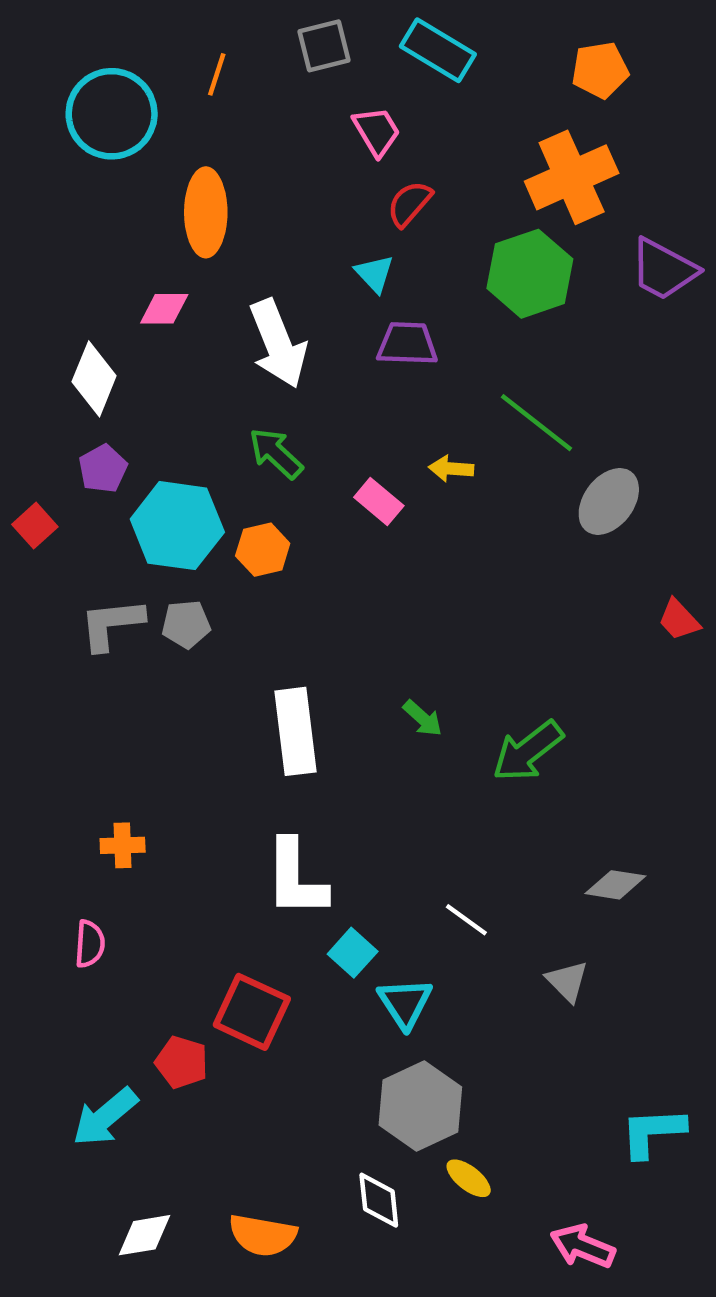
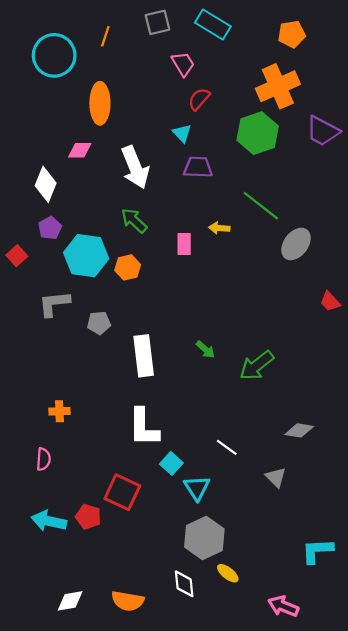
pink rectangle: (379, 501) -> (184, 244), turned 50
gray pentagon: (186, 624) -> (99, 323), moved
cyan arrow: (105, 1117) -> (49, 521), moved, turned 52

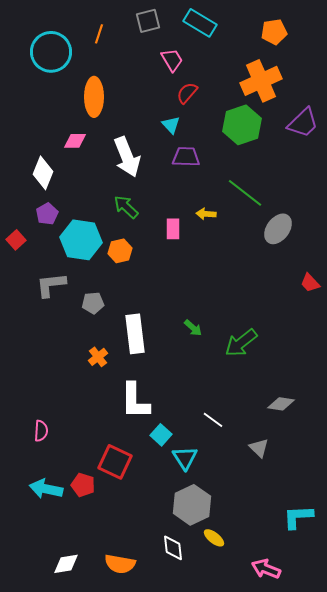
purple trapezoid: (323, 131) -> (303, 123), turned -72
orange cross: (59, 411) -> (98, 357), moved, turned -36

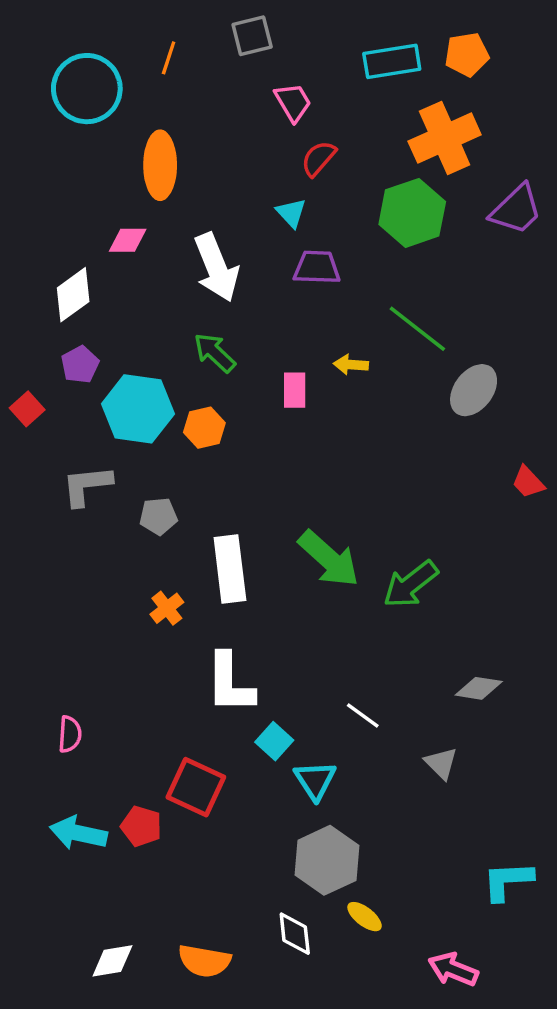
cyan rectangle: (200, 23) -> (392, 61), moved, turned -40
white diamond: (43, 173) -> (73, 295), turned 32
green arrow: (193, 328) -> (329, 559), size x2.0

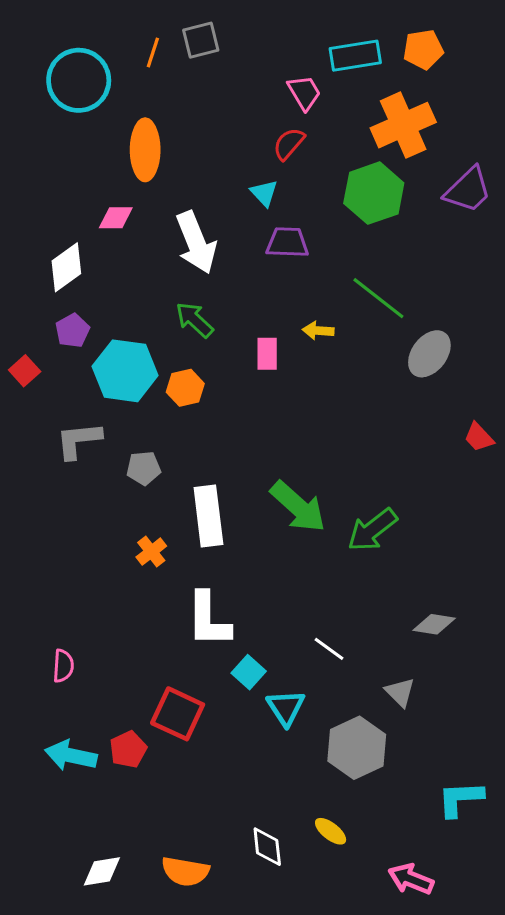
gray square: (252, 36) -> (201, 40), moved
pink trapezoid: (293, 102) -> (304, 93), moved
red pentagon: (141, 826) -> (128, 749), turned 30
gray hexagon: (327, 860) -> (357, 748), moved

